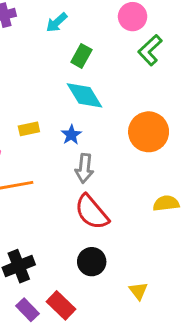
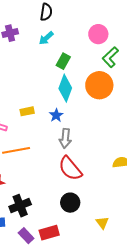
cyan diamond: (84, 95) -> (65, 88), turned 52
orange circle: (149, 132) -> (99, 85), moved
red rectangle: (61, 305) -> (49, 233), turned -60

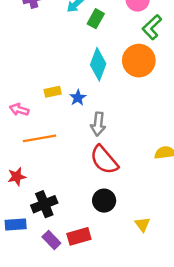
green rectangle: (63, 61) -> (96, 19), moved
blue star: (56, 115) -> (78, 98), moved

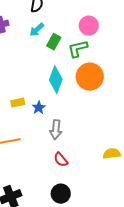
green L-shape: (152, 27) -> (78, 49), moved, turned 30
red semicircle: (104, 160) -> (61, 160), size x0.6

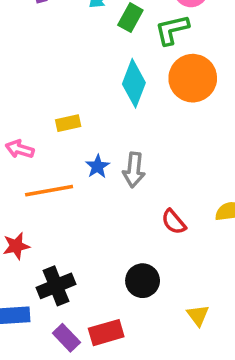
blue star: (39, 108) -> (98, 166), moved
red semicircle: (61, 160) -> (174, 222), moved

